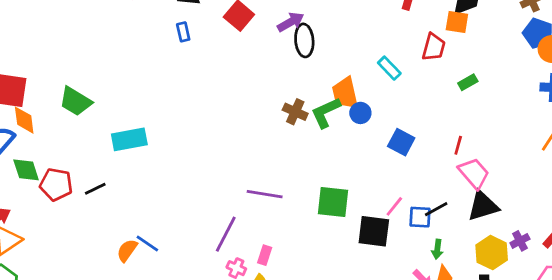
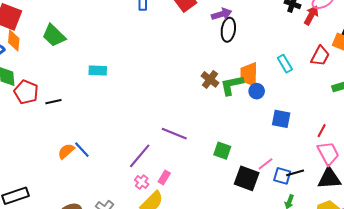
cyan rectangle: (129, 139) -> (98, 71), moved, size x0.7
blue square: (401, 142) -> (281, 119), turned -30
green square: (333, 202) -> (222, 151), size x0.7

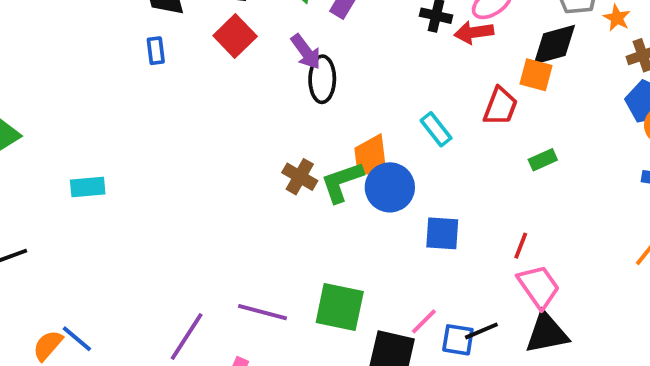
purple arrow: (222, 14) -> (306, 52), turned 78
red arrow: (311, 15) -> (474, 32), turned -120
blue circle: (257, 91) -> (390, 187), size x1.6
purple line: (174, 134) -> (263, 312), moved
green square: (222, 151) -> (340, 307), size x1.5

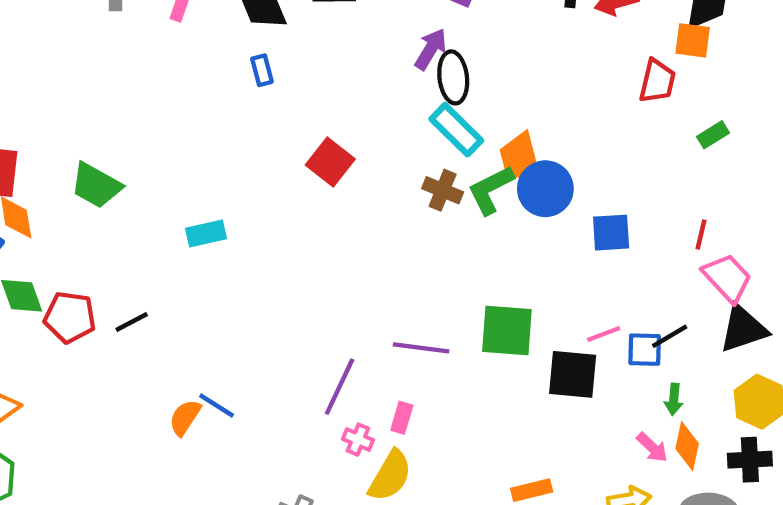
red square: (235, 36) -> (330, 162), moved
purple arrow: (306, 52) -> (431, 49), turned -105
cyan rectangle: (436, 129) -> (456, 130), moved, size x1.4
pink line: (424, 321) -> (604, 334), turned 32

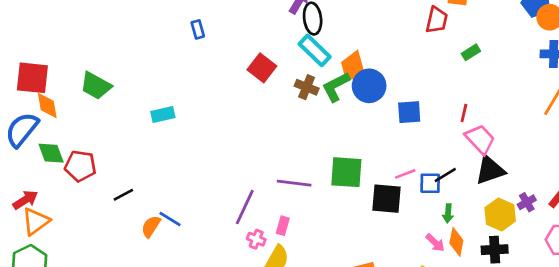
blue rectangle: (262, 70) -> (198, 29), moved
red square: (330, 162) -> (262, 68), moved
black line: (132, 322) -> (123, 195), moved

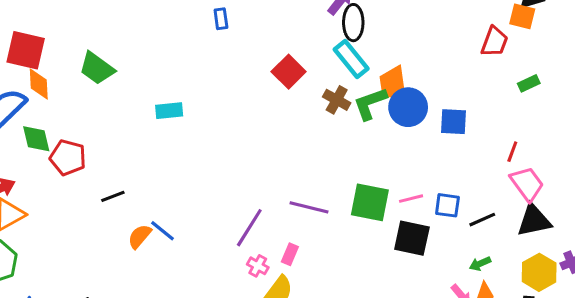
blue square: (409, 112) -> (453, 122), moved
pink line: (405, 174) -> (411, 199), moved
blue square: (430, 183) -> (447, 205), moved
green arrow: (448, 213) -> (480, 264), turned 54

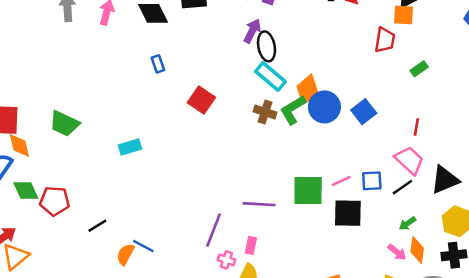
red square: (289, 72) -> (201, 100), moved
blue square: (453, 122) -> (364, 112), turned -30
pink trapezoid: (527, 184) -> (409, 160), moved

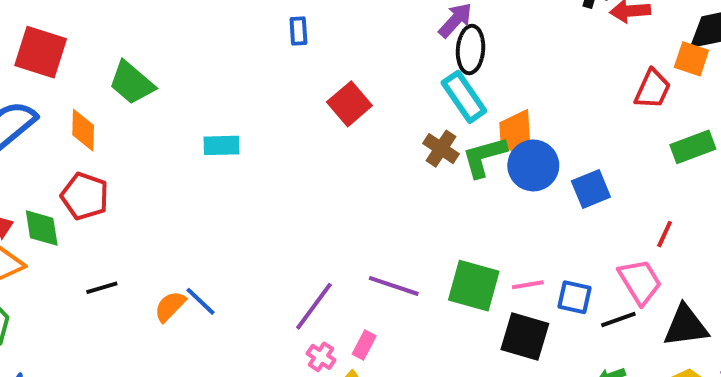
green rectangle: (419, 69) -> (693, 147), size x1.5
orange diamond: (19, 146) -> (83, 130), moved
green diamond: (26, 191) -> (42, 228), moved
black line: (97, 226) -> (102, 288), moved

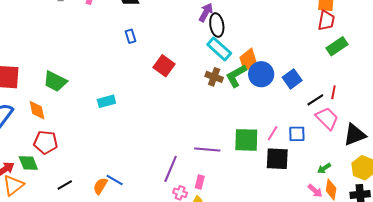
red trapezoid: (653, 89) -> (326, 21), moved
pink line: (528, 285) -> (273, 133), turned -35
black line: (618, 320) -> (315, 100), moved

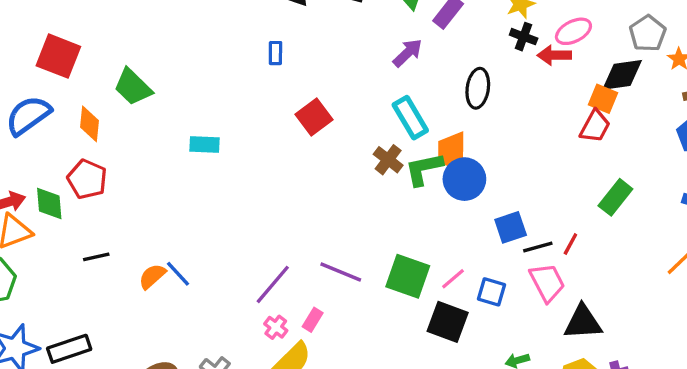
black ellipse: (217, 25) -> (478, 88), moved
green rectangle: (337, 46) -> (615, 197), moved, turned -35
blue square: (292, 79) -> (511, 227), moved

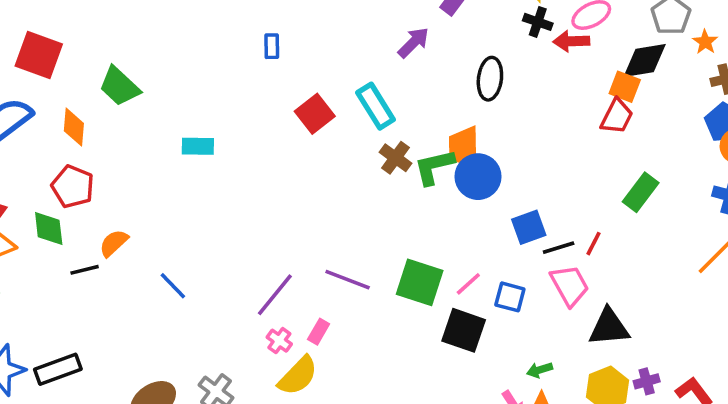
cyan rectangle: (410, 118) -> (376, 106), moved
green diamond: (49, 203) -> (49, 229), moved
orange semicircle: (152, 276) -> (114, 243), moved

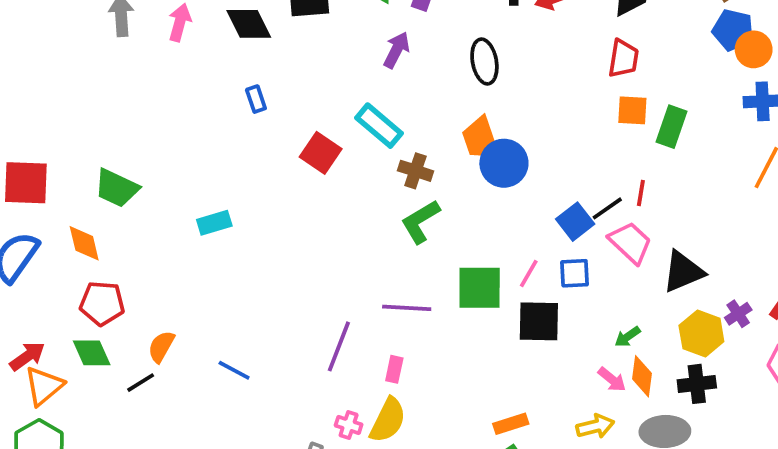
orange square: (625, 87) -> (632, 110), moved
green L-shape: (434, 167) -> (420, 222), moved
blue square: (529, 227) -> (575, 222), moved
pink cross: (279, 341) -> (349, 425), moved

